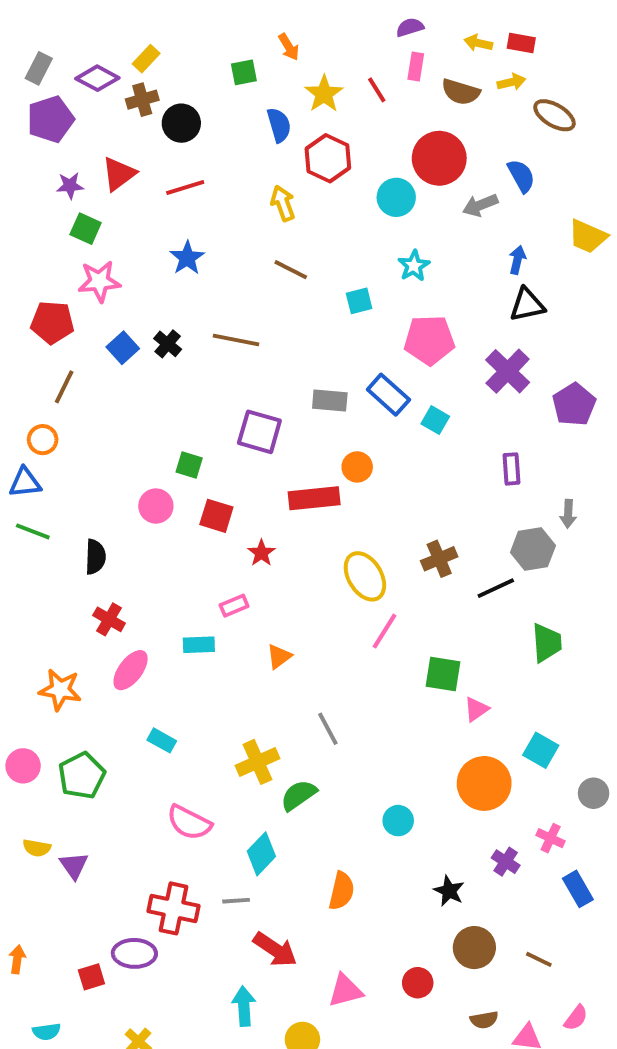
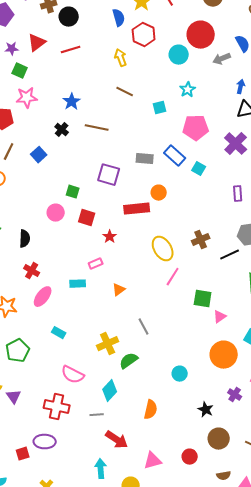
blue star: (187, 258) -> (72, 102), moved
blue square: (123, 348) -> (39, 155), moved
red cross: (173, 908) -> (57, 407), moved

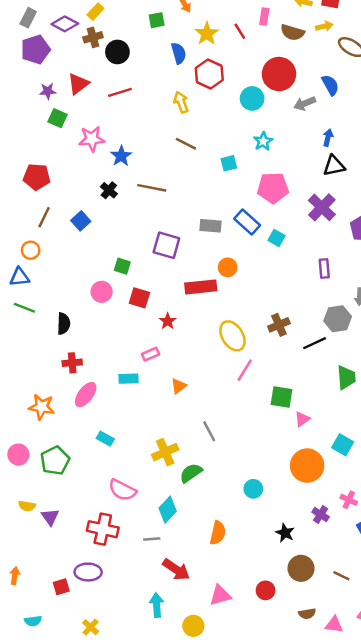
pink star: (27, 98) -> (92, 139), moved
red cross: (32, 271) -> (72, 363), turned -35

